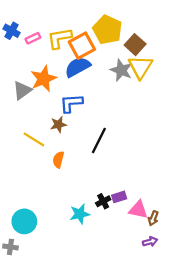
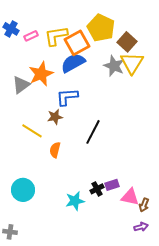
cyan circle: (24, 221) -> (23, 190), moved

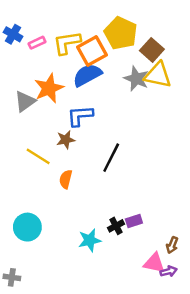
yellow triangle: (132, 63) -> (158, 75), turned -50
pink triangle: (130, 197) -> (154, 263), moved

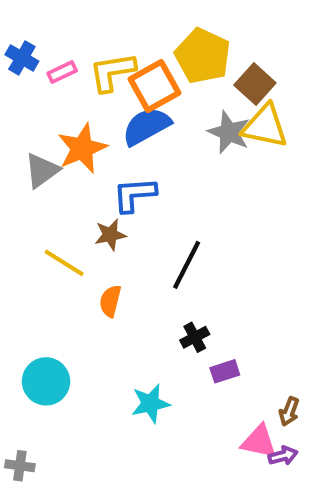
black cross: (116, 226) -> (195, 337), moved

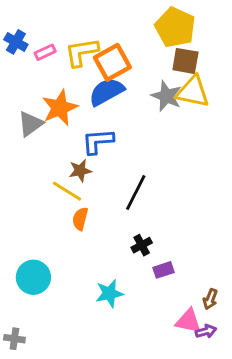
yellow pentagon: (203, 56) -> (175, 27), moved
brown square: (255, 84) -> (185, 61), turned -32
yellow line: (64, 263) -> (67, 191), moved

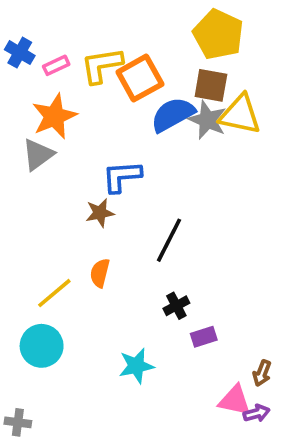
brown square: (185, 61) -> (211, 85), moved
blue semicircle: (107, 92) -> (173, 115), moved
orange star: (60, 108) -> (54, 116), moved
yellow line: (67, 191) -> (54, 293), moved, turned -72

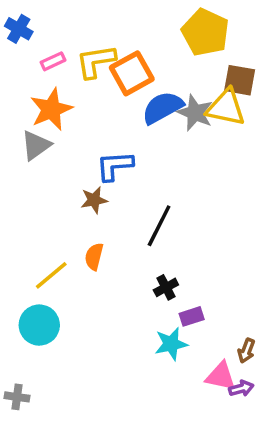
blue cross: (20, 53) -> (19, 29), moved
brown square: (211, 85) -> (240, 80), moved
cyan star: (136, 366) -> (171, 344), moved

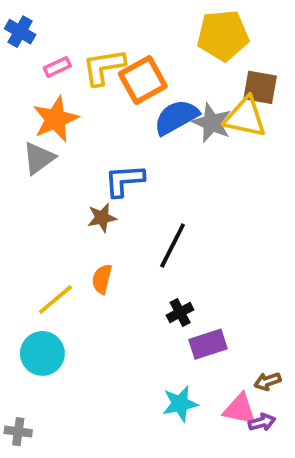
yellow pentagon: (205, 32) -> (223, 35), turned -30
purple rectangle: (192, 316) -> (208, 344), size x1.4
cyan star: (171, 344) -> (180, 404), moved
brown arrow: (246, 351) -> (267, 381), turned 50

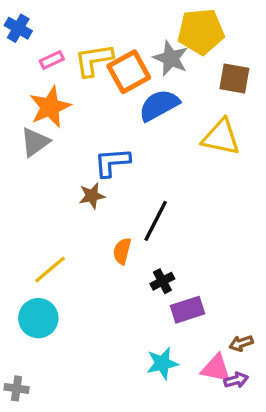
yellow triangle: (245, 117) -> (221, 137), moved
gray star: (212, 123) -> (171, 58), moved
orange semicircle: (102, 279) -> (122, 251), moved

